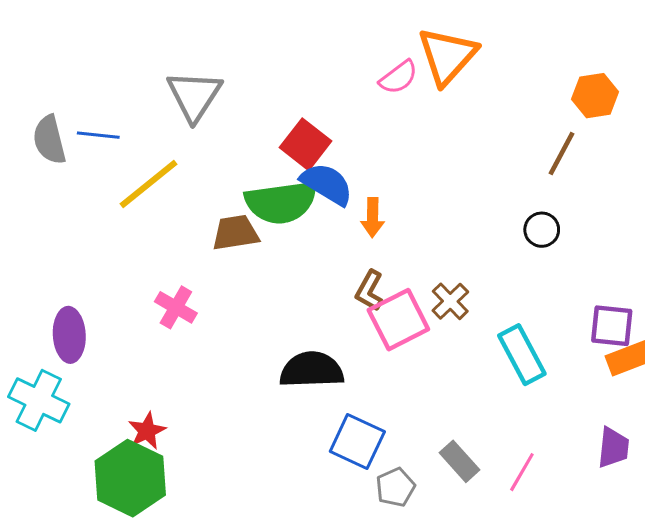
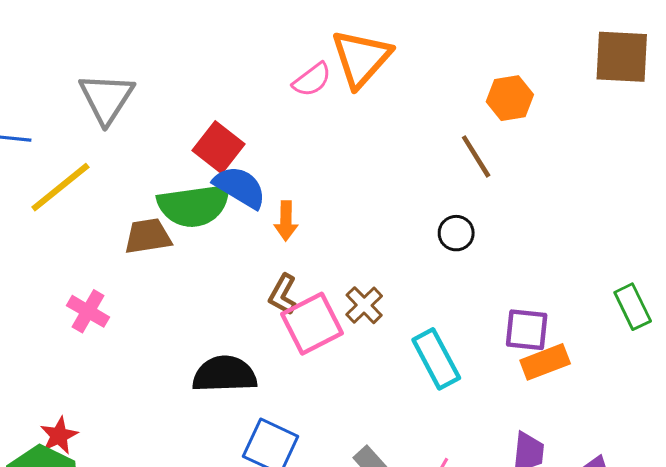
brown line: (562, 153) -> (476, 156), turned -60

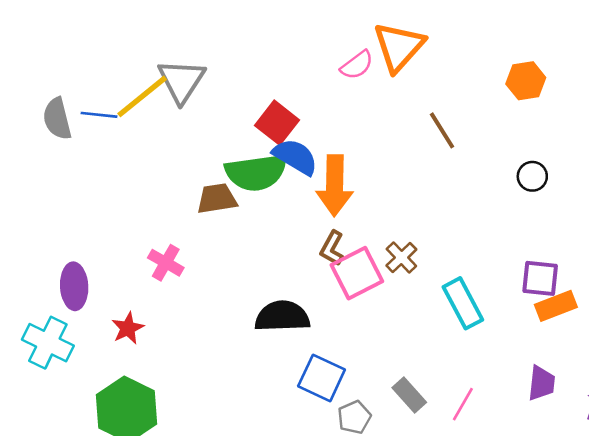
brown line: (476, 156) -> (442, 130), moved
yellow line: (60, 187) -> (142, 96), moved
orange arrow: (286, 221) -> (335, 185), size x1.8
black circle: (456, 233) -> (532, 176), moved
red star: (59, 436) -> (128, 328), moved

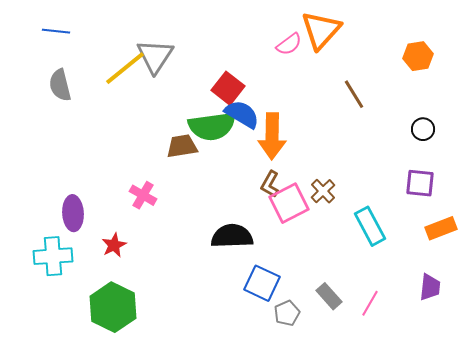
blue line: (99, 115) -> (56, 31), moved
purple square: (540, 278) -> (420, 183), moved
cyan cross: (48, 343) -> (53, 256), turned -30

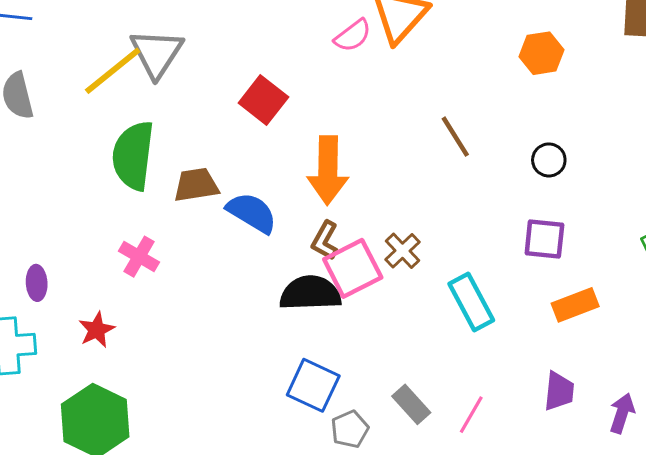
brown line: (354, 94) -> (455, 137), moved
blue semicircle: (242, 114) -> (252, 213), moved
green semicircle: (212, 126) -> (133, 156), moved, turned 105
purple ellipse: (73, 213) -> (37, 283), size x0.7
black semicircle: (232, 236) -> (310, 293), moved

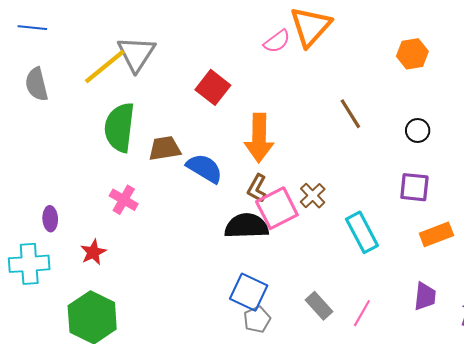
gray pentagon: (350, 429) -> (257, 319), moved

